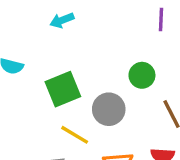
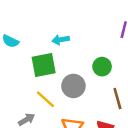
cyan arrow: (62, 20) -> (61, 40), moved

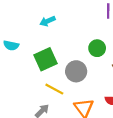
cyan arrow: (61, 40) -> (47, 21), moved

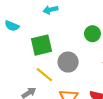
green circle: (97, 48) -> (92, 34), moved

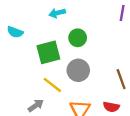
green circle: (92, 34) -> (78, 38), moved

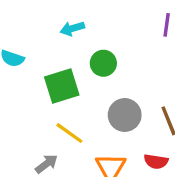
gray circle: (78, 70) -> (125, 115), moved

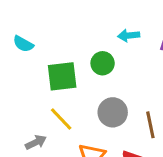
cyan arrow: (72, 29) -> (129, 36), moved

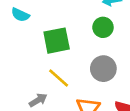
green circle: (103, 63) -> (103, 27), moved

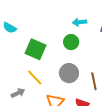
green square: (57, 41) -> (35, 49), turned 30

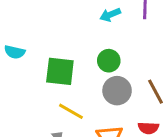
green circle: (71, 42) -> (109, 61), moved

